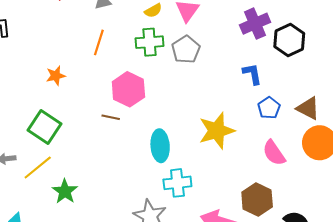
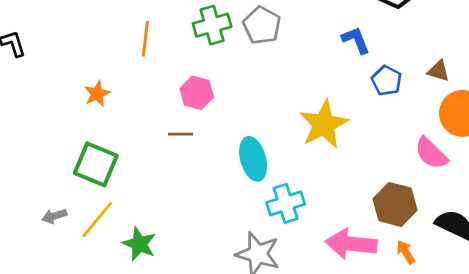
pink hexagon: (128, 89) -> (197, 93), size x0.7
brown triangle: (308, 108) -> (438, 71), size x0.7
pink semicircle: (274, 153) -> (431, 153), moved

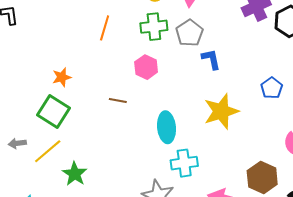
blue L-shape: (356, 40) -> (211, 59), moved
pink hexagon: (197, 93) -> (146, 67), moved
orange star: (97, 94) -> (62, 77), moved

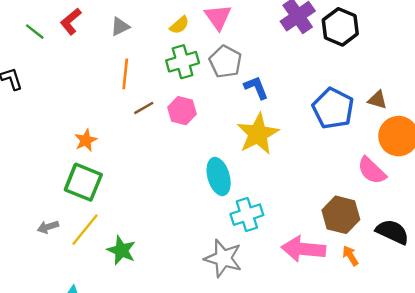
blue pentagon: (272, 88) -> (333, 108), size x1.6
brown line: (118, 101) -> (144, 108), moved, turned -30
yellow star: (221, 111) -> (258, 134), moved

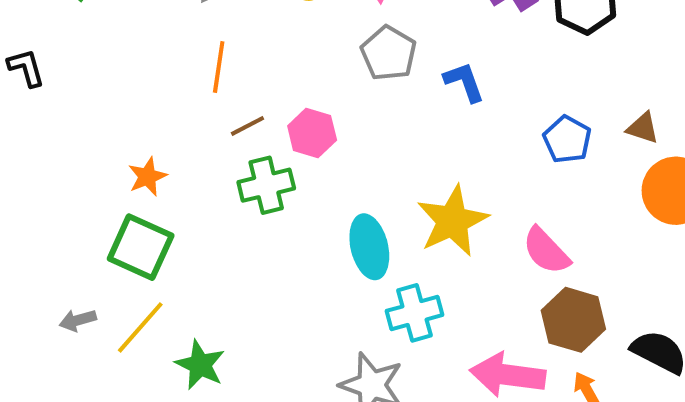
green cross: (183, 62) -> (266, 185), moved
blue L-shape: (256, 88) -> (464, 82), moved
blue pentagon: (333, 108) -> (567, 139), size x0.7
yellow star: (258, 134) -> (452, 221), moved
pink semicircle: (372, 171) -> (546, 251), moved

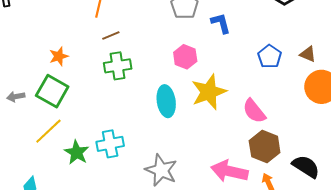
pink hexagon: (312, 133) -> (185, 57), moved
cyan cross: (414, 313) -> (110, 144), moved
gray arrow: (78, 320) -> (16, 97), moved

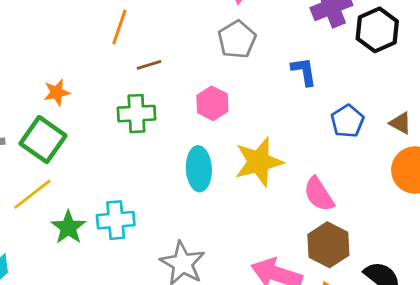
blue L-shape: (221, 23) -> (304, 71), moved
brown line: (111, 35) -> (149, 65), moved
pink hexagon: (185, 57) -> (212, 103), moved

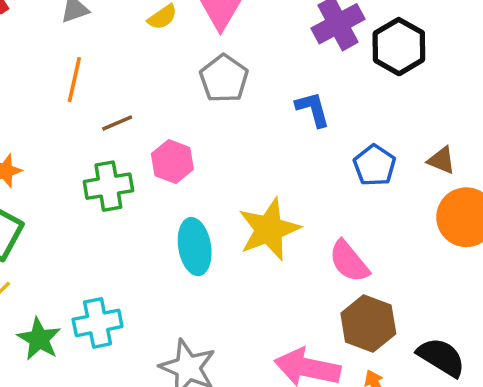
pink hexagon: (212, 103) -> (172, 162), moved

